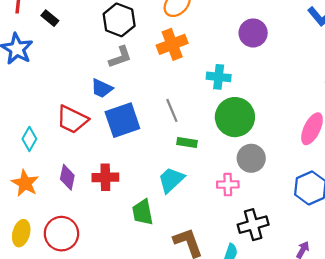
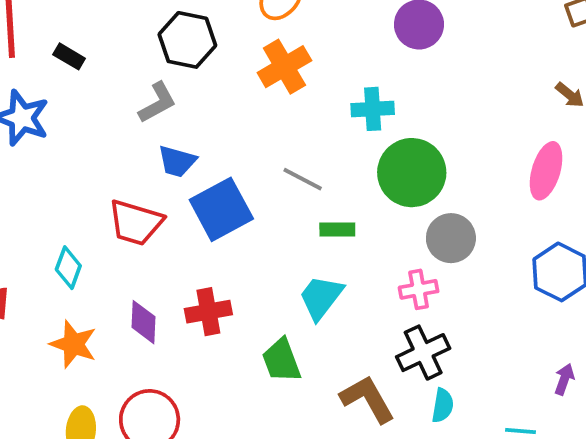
gray L-shape: (120, 57) -> (157, 103), moved
gray line: (172, 110) -> (303, 179), turned -30
black cross: (253, 225) -> (423, 353), moved

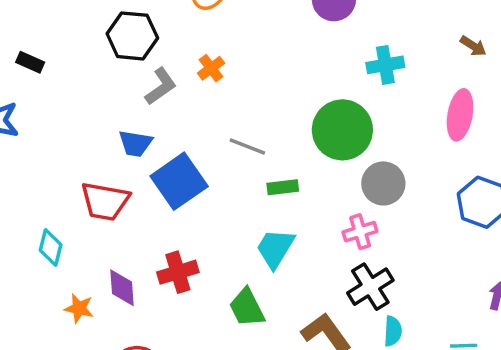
orange cross: (284, 67) -> (211, 68), moved, size x0.6
gray L-shape: (157, 103) -> (161, 86), moved
cyan cross: (373, 109) -> (385, 65), moved
orange star: (73, 344) -> (79, 308), moved, size x0.7

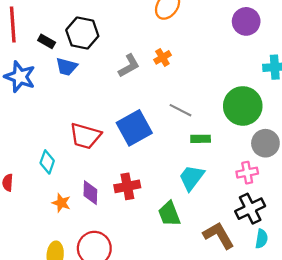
black hexagon: (132, 36) -> (82, 33), moved
blue trapezoid: (135, 143) -> (66, 67), moved

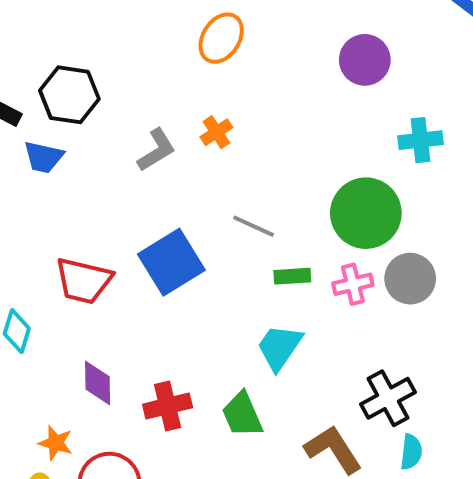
pink cross: (247, 173) -> (353, 284), moved
red cross: (127, 186) -> (168, 406), moved
orange star: (61, 203) -> (56, 443), moved

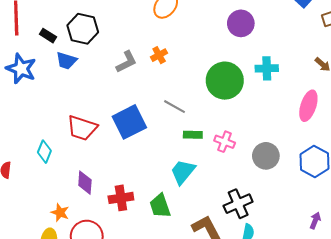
green circle: (366, 213) -> (225, 81), moved
gray circle: (410, 279) -> (266, 156), moved
pink cross: (353, 284) -> (225, 142), turned 30

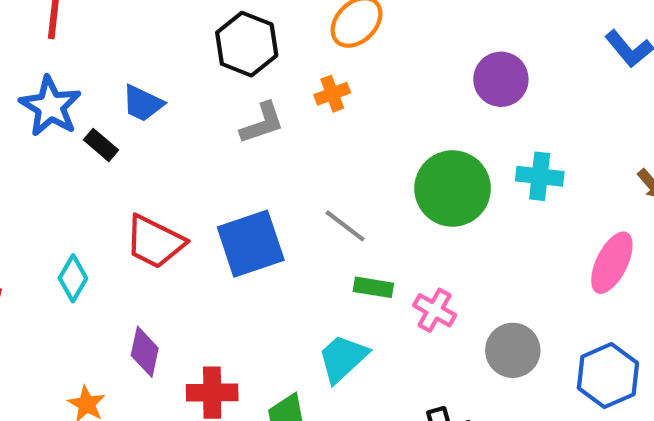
black hexagon: (83, 29) -> (247, 44), moved
black rectangle: (48, 36) -> (101, 145), moved
orange cross: (159, 55) -> (332, 94), moved

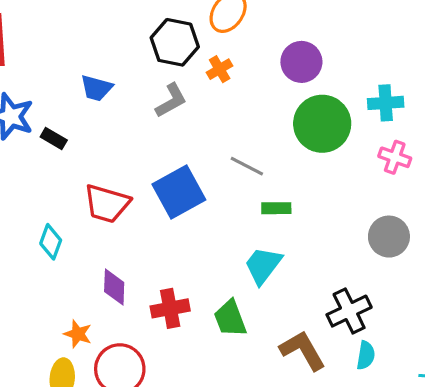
black hexagon: (247, 44) -> (175, 42), moved
purple circle: (501, 79) -> (301, 62), moved
blue trapezoid: (143, 103) -> (96, 88), moved
pink cross: (435, 310) -> (395, 157), moved

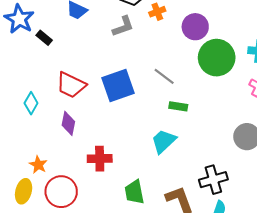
purple circle: (301, 62) -> (195, 27), moved
purple diamond: (114, 287) -> (68, 123), moved
green trapezoid: (230, 318) -> (134, 192), moved

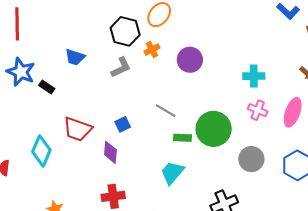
green circle: (217, 58) -> (214, 129), moved
blue square: (118, 85) -> (123, 124), size x0.5
cyan diamond: (31, 103) -> (41, 151), size x1.4
purple diamond: (68, 123) -> (110, 152), moved

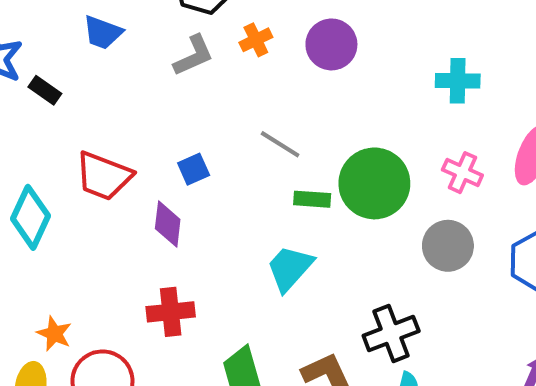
orange cross: (152, 50) -> (256, 40), moved
pink cross: (258, 110) -> (462, 173), moved

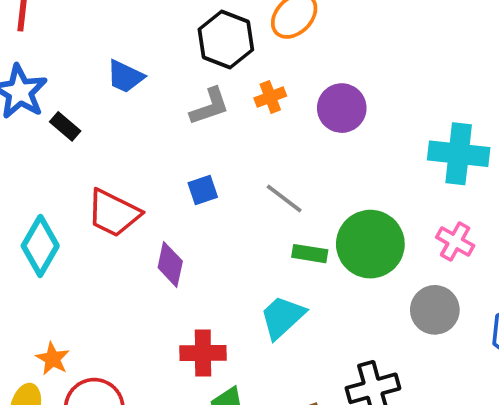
cyan cross: (458, 81) -> (459, 154), size x1.4
blue square: (194, 169) -> (203, 190), moved
red cross: (171, 312) -> (203, 353), moved

